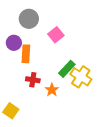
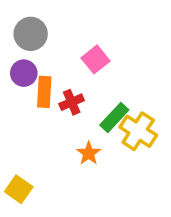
gray circle: (29, 19) -> (31, 34), moved
red cross: (33, 80) -> (72, 102), moved, turned -32

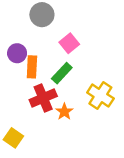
gray circle: (31, 34) -> (42, 15), moved
red cross: (72, 102) -> (43, 98), moved, size x1.5
green rectangle: (114, 118) -> (62, 73), moved

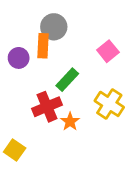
gray circle: (42, 15) -> (54, 27), moved
pink square: (69, 43) -> (108, 51), moved
orange rectangle: (32, 67) -> (43, 46), moved

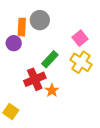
orange rectangle: (43, 46) -> (22, 27), moved
yellow cross: (109, 104) -> (81, 62), moved

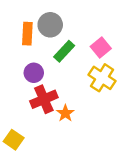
purple circle: (14, 43) -> (34, 73), moved
green rectangle: (50, 59) -> (64, 51), moved

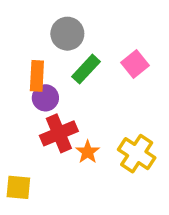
orange rectangle: (27, 34) -> (37, 76), moved
yellow cross: (102, 78) -> (137, 154), moved
yellow square: (14, 140) -> (18, 187), turned -30

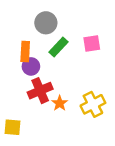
pink square: (135, 64) -> (92, 43), turned 30
yellow cross: (137, 154) -> (93, 104), turned 30

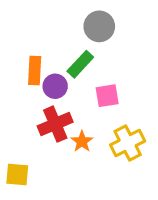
gray circle: (46, 23) -> (99, 26), moved
pink square: (92, 43) -> (107, 96), moved
purple circle: (31, 66) -> (55, 86), moved

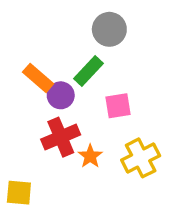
orange rectangle: (35, 71) -> (38, 78), turned -52

